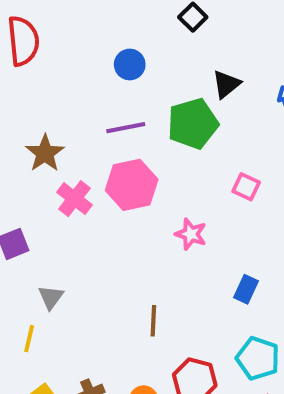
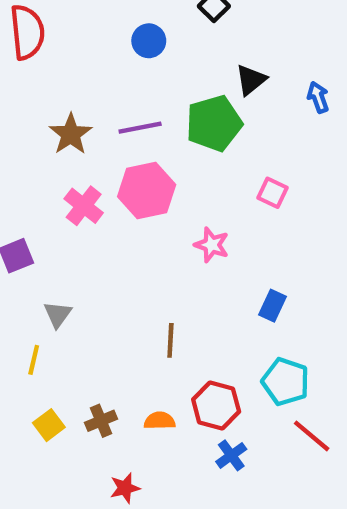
blue circle: (130, 64) -> (149, 41), moved
brown star: (45, 153) -> (71, 134), moved

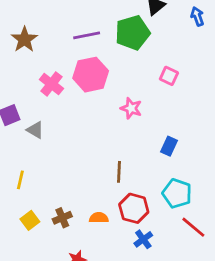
brown star: (71, 134) -> (24, 39), moved
gray triangle: (58, 314) -> (35, 130), moved, turned -36
brown line: (170, 340) -> (119, 172), moved

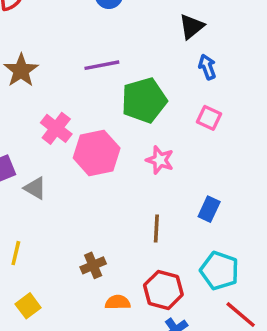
blue arrow: (197, 16) -> (207, 67), moved
green pentagon: (132, 33) -> (144, 100), moved
pink hexagon: (91, 75) -> (97, 153), moved
brown line: (119, 172) -> (156, 229), moved
brown cross: (62, 218) -> (93, 265), moved

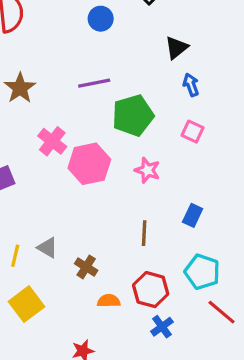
gray triangle: (35, 188) -> (47, 248), moved
brown cross: (93, 265) -> (86, 267), turned -35
yellow square: (28, 306) -> (26, 304), size x1.5

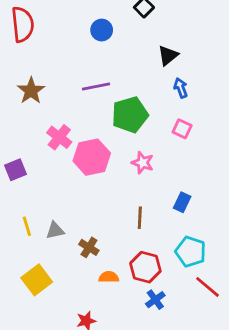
gray triangle: (47, 248) -> (55, 230), turned -42
yellow line: (15, 256) -> (27, 226), moved, turned -30

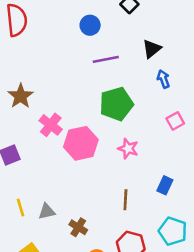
purple line: (96, 86) -> (106, 59), moved
brown star: (31, 91) -> (21, 96), moved
pink square: (182, 129) -> (175, 121), moved, turned 36

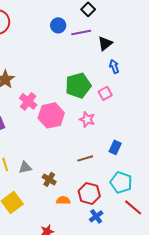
purple line: (106, 59) -> (81, 32), moved
pink square: (175, 121) -> (105, 93), moved
brown line: (125, 200) -> (85, 158), turned 70

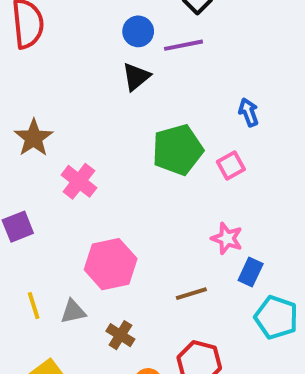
black triangle: (105, 43) -> (136, 77), moved
pink hexagon: (51, 115) -> (111, 264), moved
pink star: (87, 119) -> (227, 238), moved
cyan pentagon: (121, 182) -> (276, 317), moved

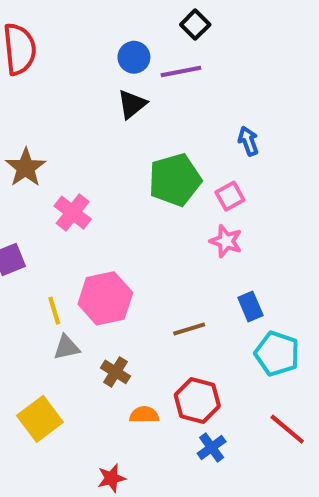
pink star: (227, 238) -> (226, 241), moved
blue rectangle: (251, 272) -> (250, 307), turned -48
yellow line: (34, 306) -> (54, 311), moved

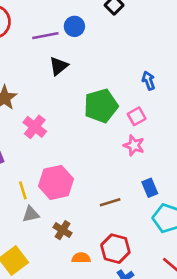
purple line: (181, 72) -> (45, 36), moved
black triangle: (132, 104) -> (59, 66), moved

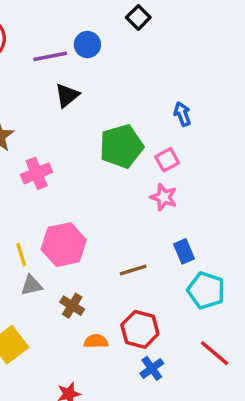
pink cross: (35, 127) -> (37, 173), turned 30

